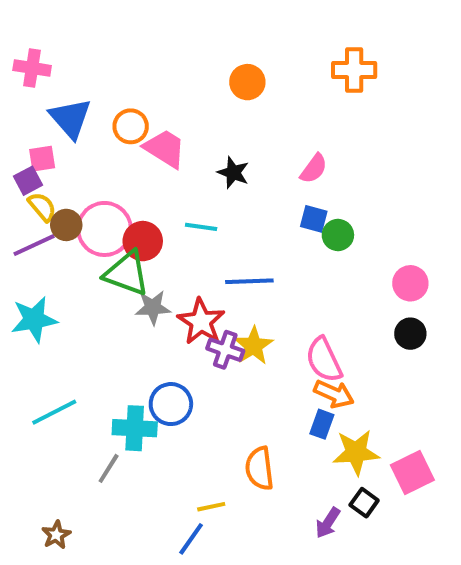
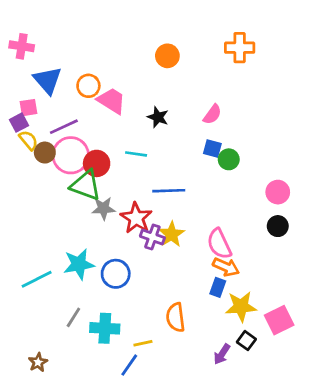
purple line: (34, 245) -> (64, 127), moved
cyan star: (34, 320) -> (79, 264), moved
cyan cross: (135, 428) -> (105, 328), moved

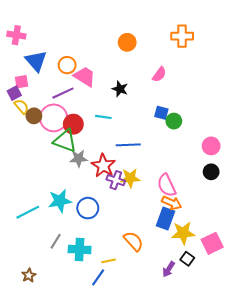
pink semicircle: (212, 114) -> (159, 74), moved
purple line: (64, 127) -> (63, 93), moved
yellow star: (172, 234) -> (130, 178), turned 30
blue rectangle: (218, 287) -> (166, 218), size x1.5
orange semicircle: (176, 317) -> (133, 241), turned 145

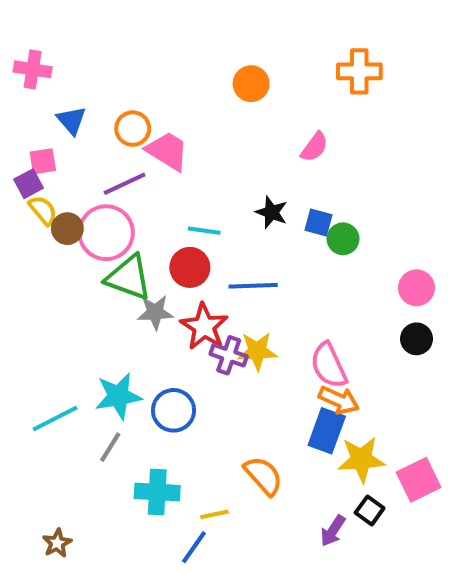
blue triangle: (36, 61) -> (71, 120), size x0.7
black star: (120, 89) -> (272, 212), moved
red circle: (73, 124) -> (190, 267), moved
gray line: (56, 241) -> (110, 447), moved

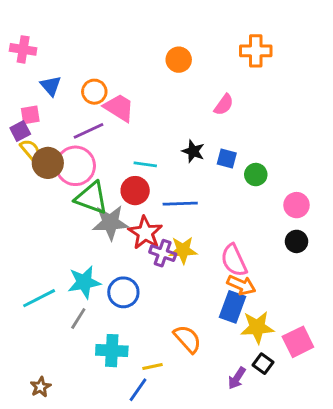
brown circle: (67, 229) -> (48, 163), size x1.4
green circle: (343, 239) -> (256, 175), moved
gray star: (155, 312) -> (110, 223), size x1.4

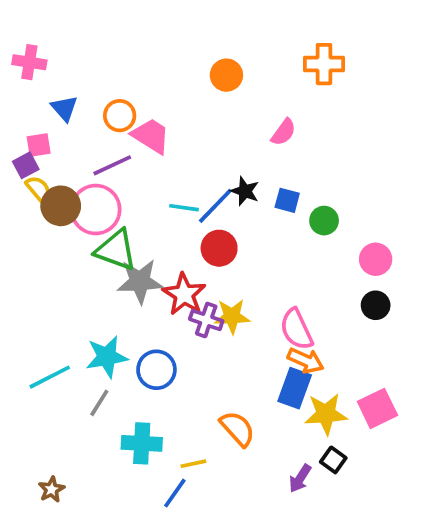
red circle: (135, 191) -> (219, 248), moved
blue line: (180, 204) -> (215, 206), moved, turned -44
pink square: (298, 342) -> (377, 408), moved

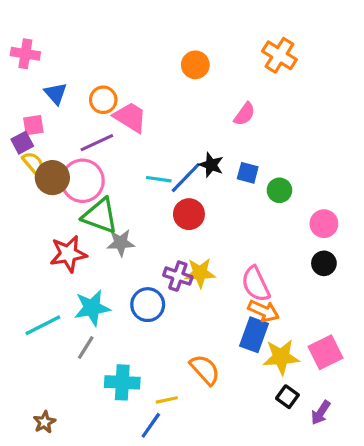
orange cross: (324, 64) -> (279, 55), turned 32
gray star: (140, 281) -> (121, 243), size x0.7
red star: (184, 294) -> (68, 254), moved, turned 30
blue circle: (156, 370) -> (148, 305), moved
purple arrow: (300, 478) -> (321, 413), moved

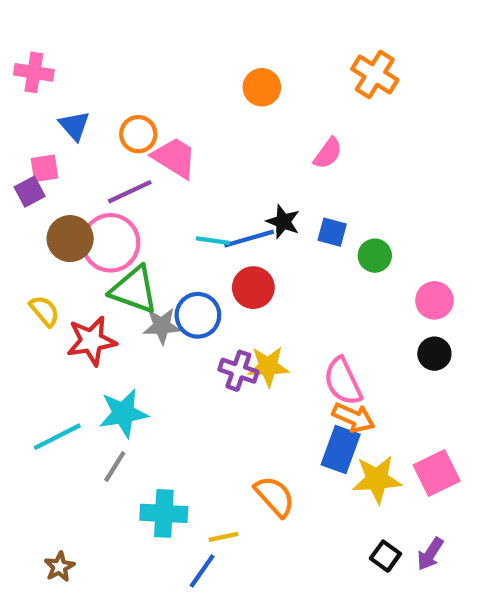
yellow semicircle: (33, 163) -> (45, 311), moved
blue line: (186, 178) -> (249, 239), turned 30
blue circle: (148, 305) -> (198, 315), moved
black square: (287, 397) -> (385, 556), moved

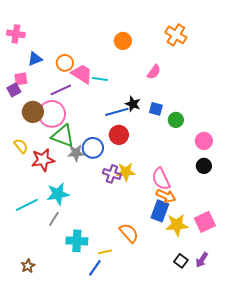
blue triangle: (74, 126) -> (35, 59), turned 49
cyan line: (213, 241) -> (100, 79), moved

